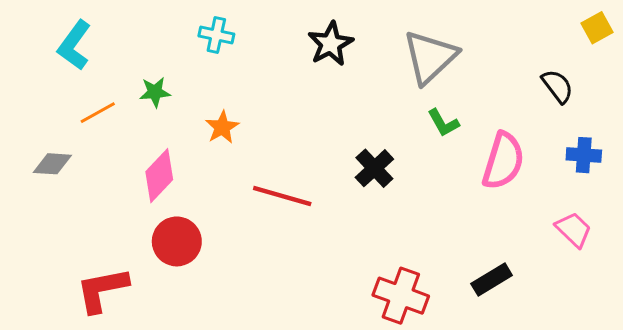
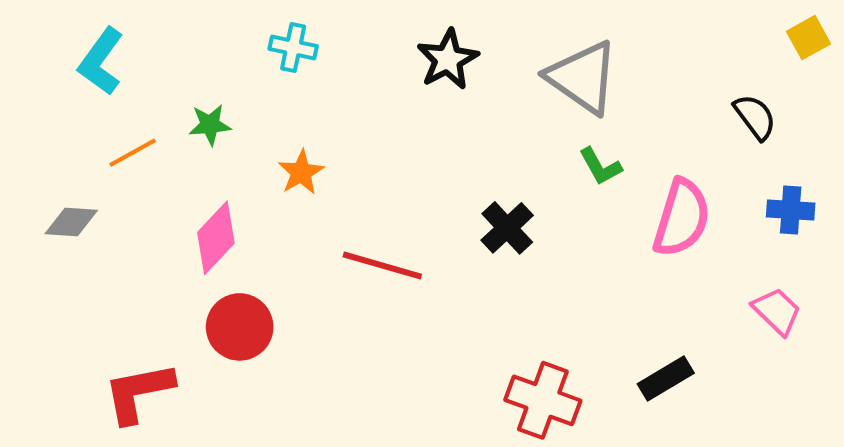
gray triangle: (430, 57) -> (583, 77), turned -42

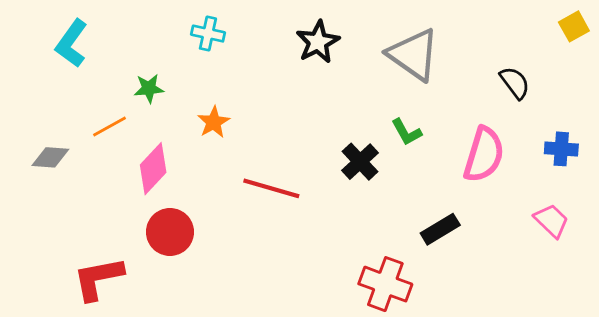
black semicircle: (755, 117) -> (515, 83), moved
orange line: (133, 153) -> (109, 126), moved
green L-shape: (600, 166) -> (406, 132), moved
black rectangle: (666, 378) -> (440, 229), moved

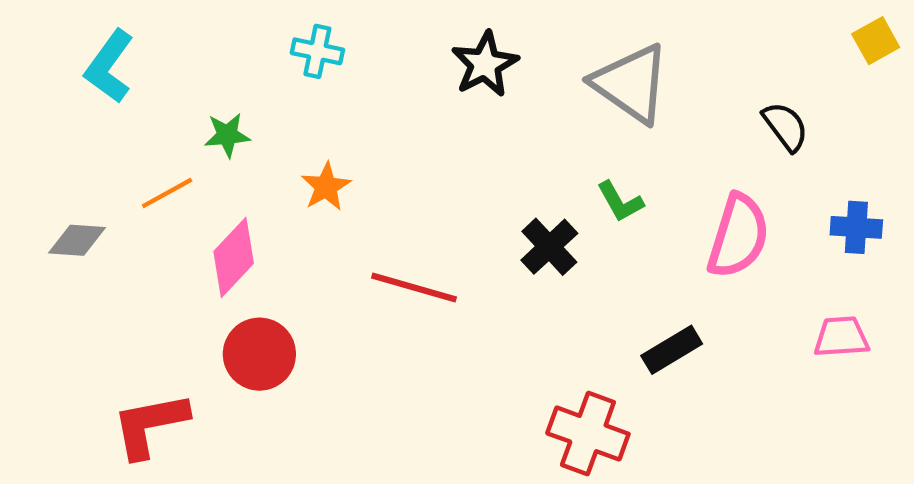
pink trapezoid: (551, 221) -> (841, 337), turned -48

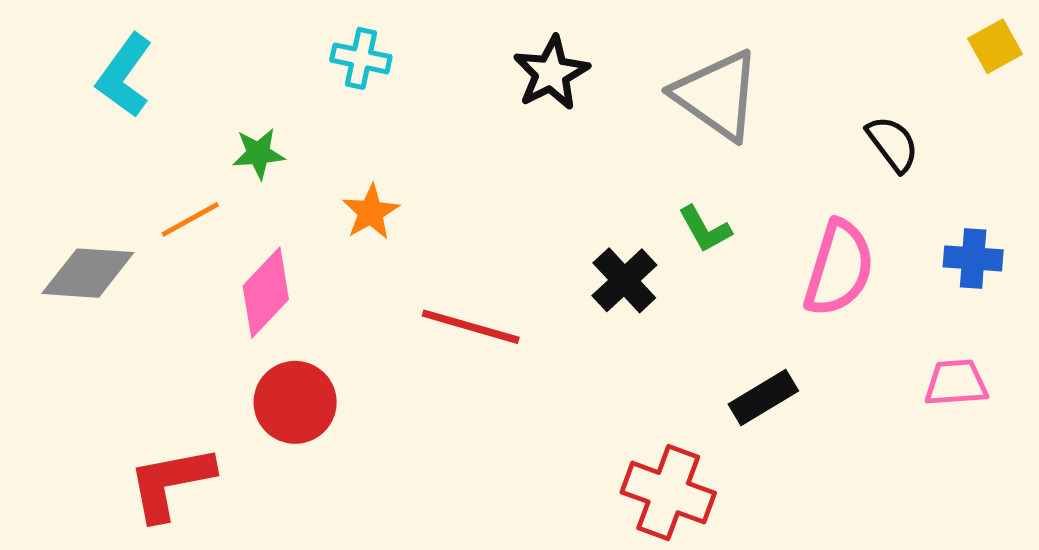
gray diamond: (77, 240) -> (88, 273), size x1.4

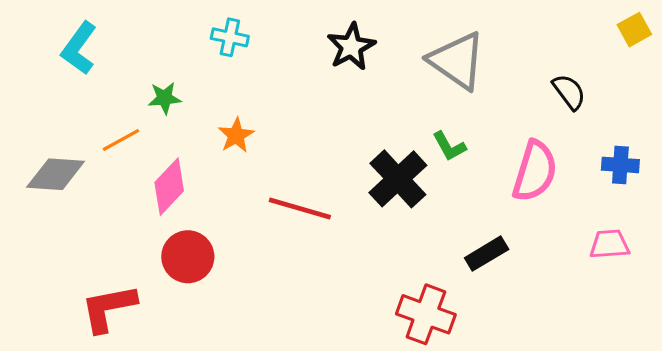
black cross: (624, 280) -> (398, 179), size x1.4

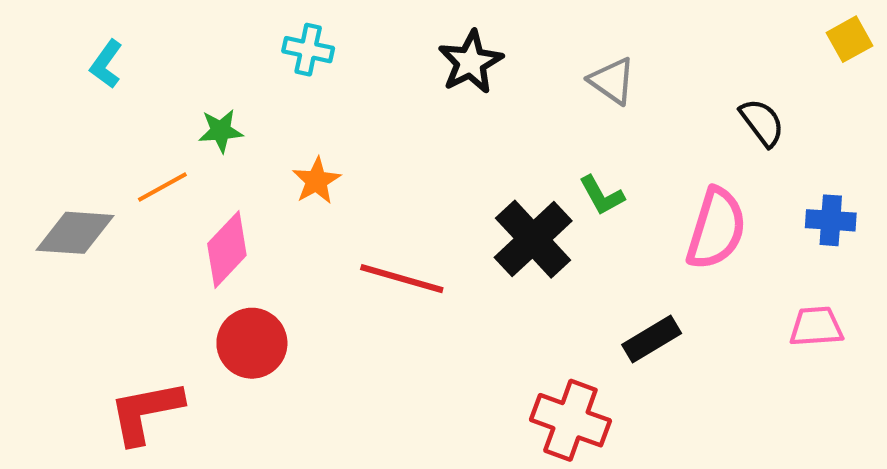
cyan L-shape: (79, 48) -> (106, 64), size x0.7
gray triangle: (457, 61) -> (612, 81), size x0.6

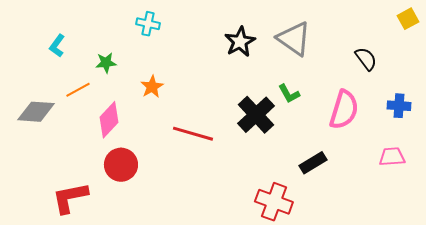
black star: (471, 62) -> (240, 42), moved
cyan L-shape: (106, 64) -> (57, 46), moved
gray triangle: (612, 81) -> (294, 39), size x1.5

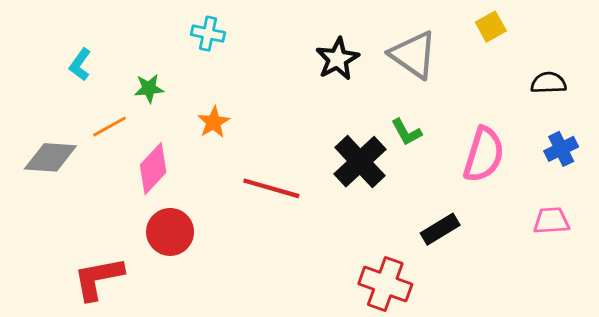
yellow square: (408, 19) -> (491, 27), moved
black semicircle: (366, 59) -> (548, 83), moved, turned -55
blue cross: (399, 106) -> (561, 149), turned -30

